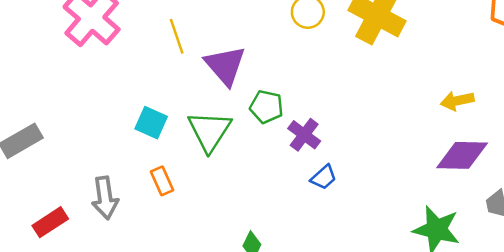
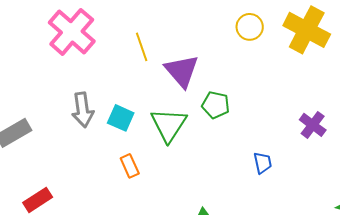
purple cross: (304, 135) -> (313, 125), moved
blue trapezoid: (324, 177) -> (263, 163), turned -60
gray arrow: (105, 198) -> (83, 110), moved

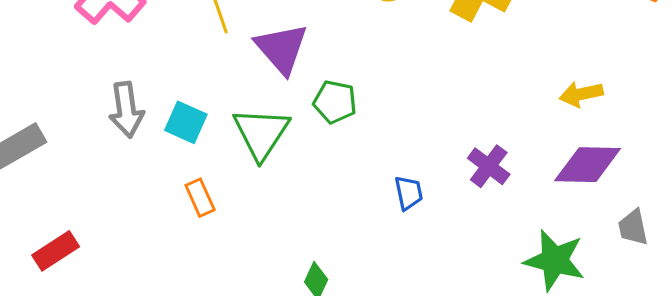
purple cross: (313, 125) -> (489, 166), moved

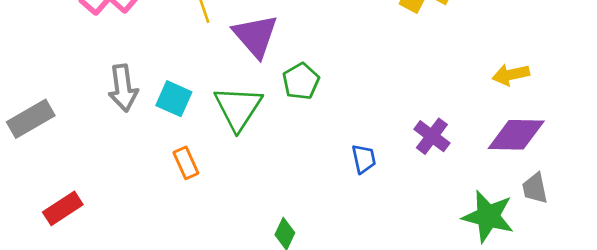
green pentagon: (335, 102) -> (301, 81), turned 30
gray trapezoid: (633, 227) -> (535, 188), moved

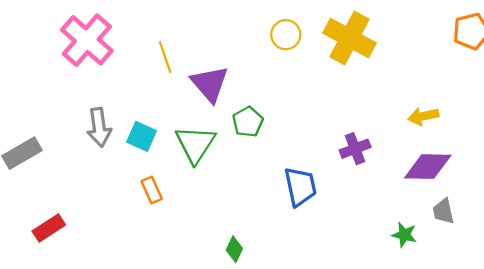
purple cross: (432, 136) -> (355, 149), moved, turned 32
blue trapezoid: (364, 159) -> (300, 187), size x1.6
green star: (488, 216) -> (404, 235), size x0.6

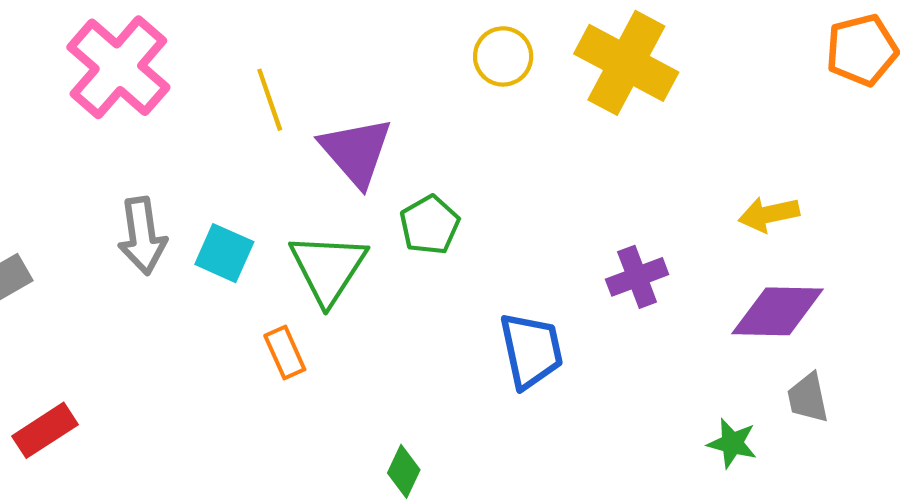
orange rectangle: (152, 190) -> (285, 353), moved

